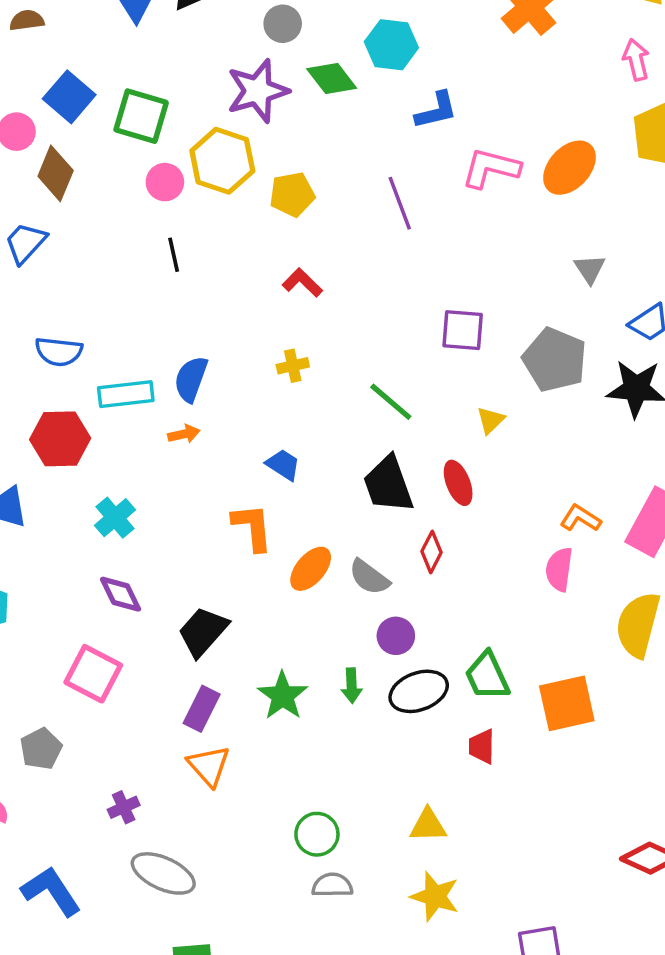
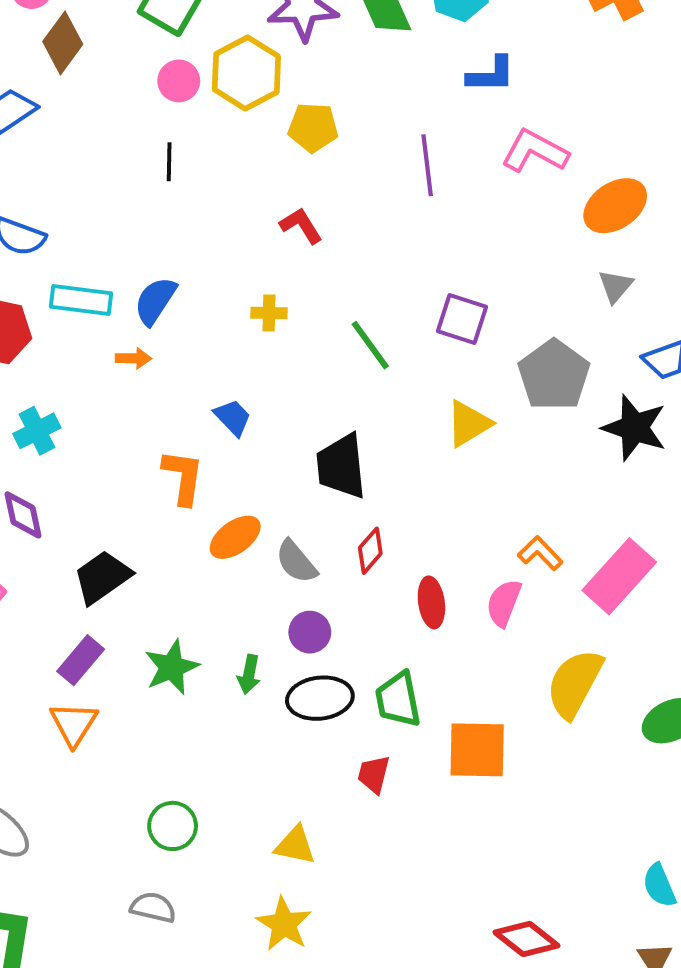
orange ellipse: (569, 168) -> (615, 206), moved
green line: (391, 402) -> (370, 345), moved
yellow triangle: (491, 420) -> (469, 424), size x1.5
red ellipse: (458, 483) -> (431, 602), moved
gray semicircle: (332, 885) -> (153, 907), moved

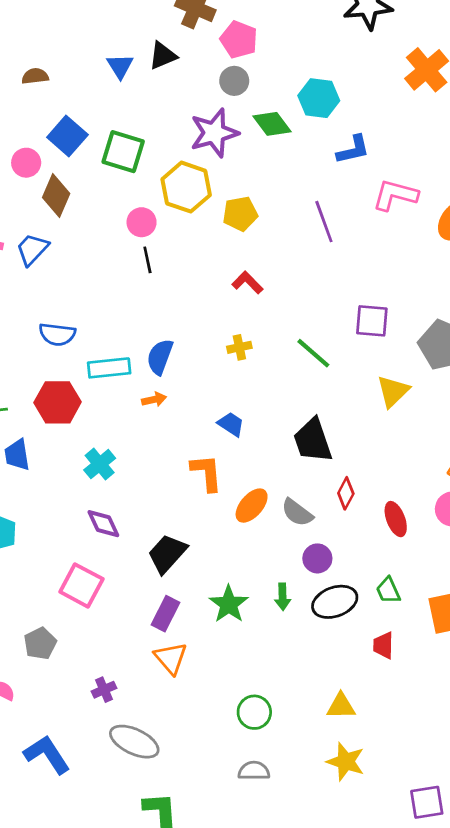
pink circle: (179, 81) -> (142, 222), moved
green trapezoid: (398, 699) -> (388, 590), size x0.7

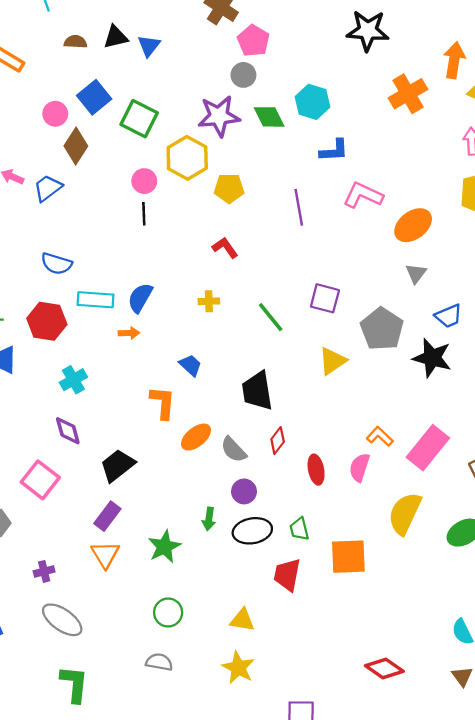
black triangle: (163, 56) -> (116, 37), moved
green star: (229, 604) -> (164, 547), moved
red trapezoid: (383, 645) -> (287, 575), size x1.4

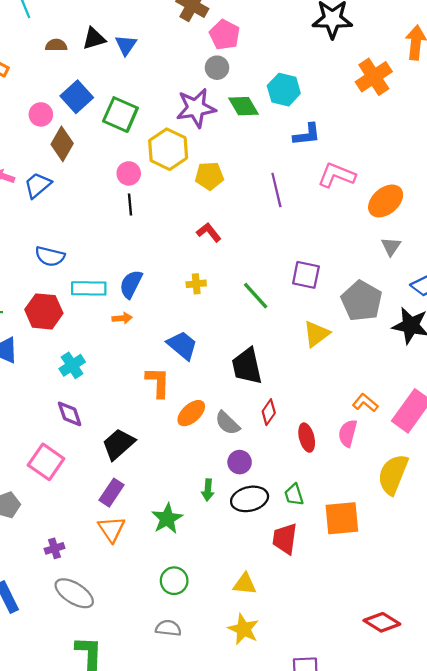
blue trapezoid: (190, 365) -> (182, 345), size x1.4

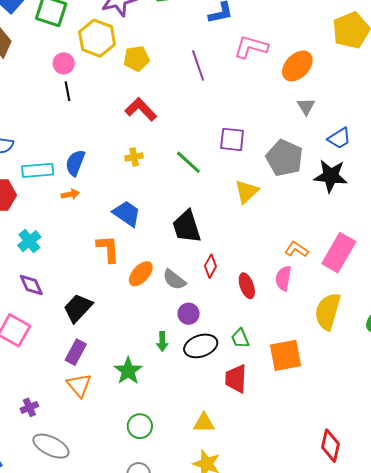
red L-shape: (209, 232) -> (141, 109), size x1.4
red diamond: (382, 622) -> (331, 446), turned 76

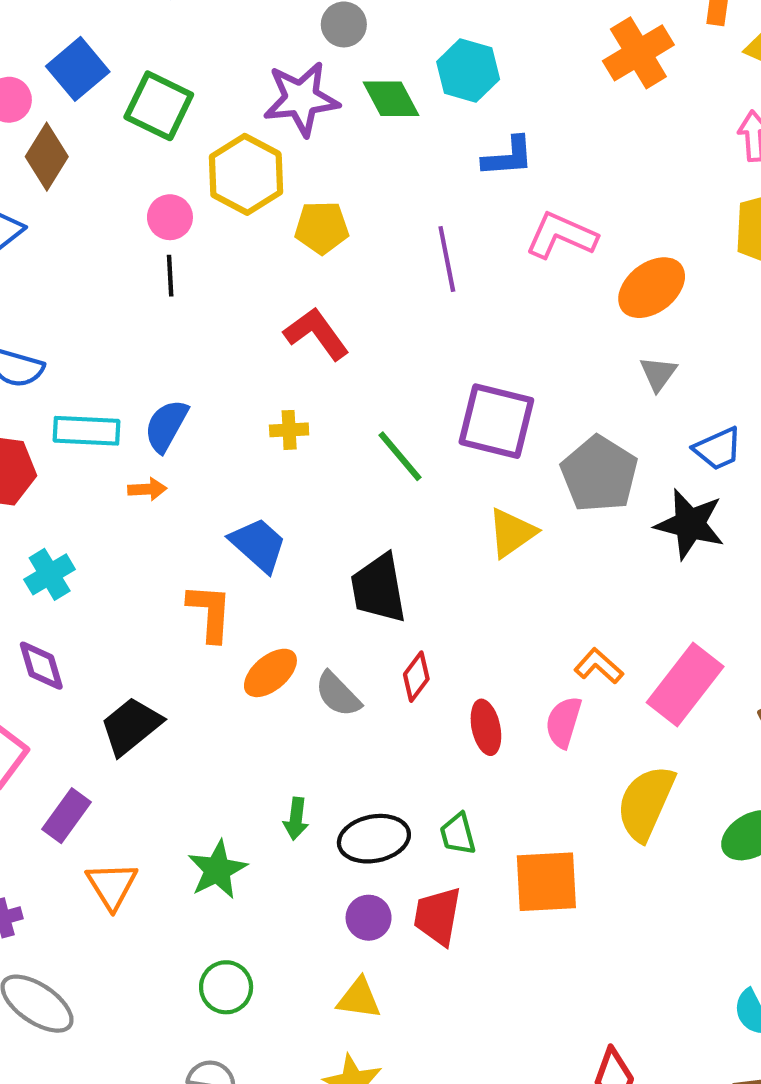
purple square: (232, 139) -> (496, 421), size x1.4
purple circle: (189, 314) -> (369, 918), moved
purple rectangle: (76, 352) -> (67, 816), moved

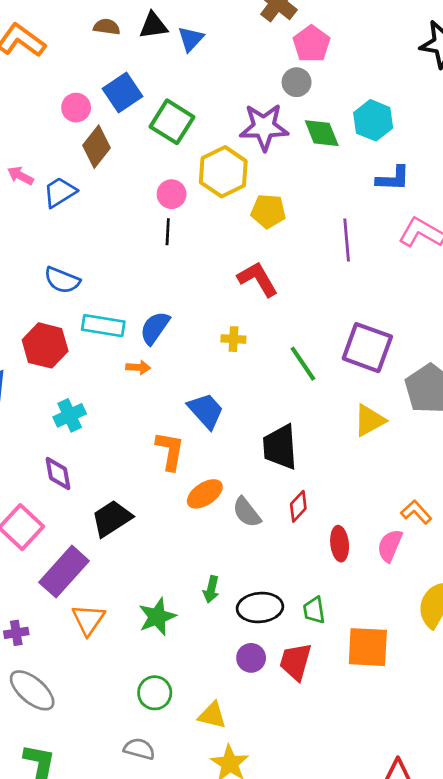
purple rectangle: (67, 816) -> (64, 572), size x1.5
yellow triangle: (359, 998) -> (212, 715), moved

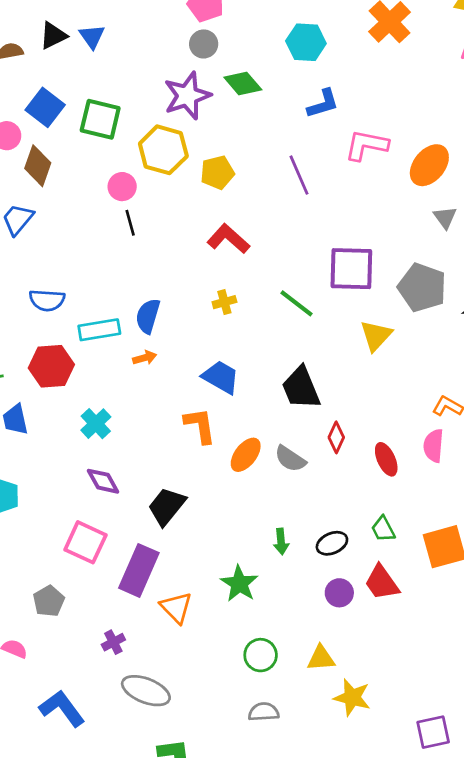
cyan hexagon: (373, 120) -> (306, 42), moved
black ellipse: (260, 608) -> (332, 543), size x0.7
red trapezoid: (296, 662) -> (382, 583), turned -33

